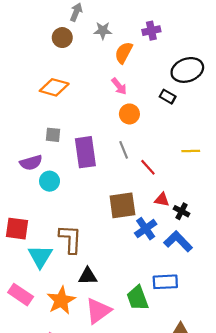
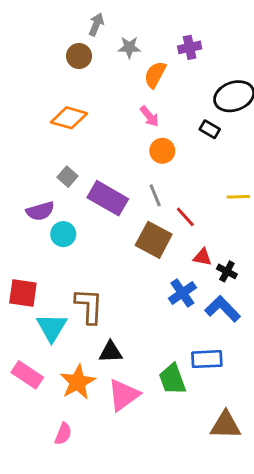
gray square: (53, 135) -> (68, 177), turned 35
purple rectangle: (85, 152) -> (108, 198), turned -52
brown square: (122, 205) -> (154, 240), moved, turned 36

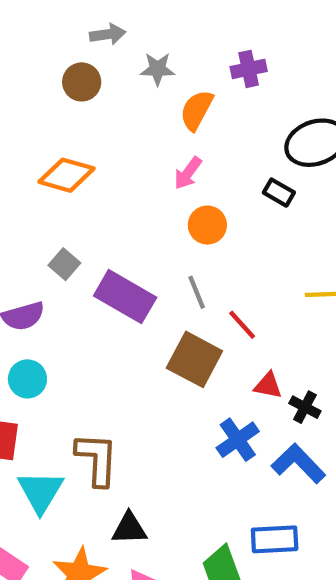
gray arrow: (96, 24) -> (108, 34), turned 60
pink arrow: (149, 116) -> (188, 173), turned 75
cyan circle: (63, 234) -> (27, 379), moved

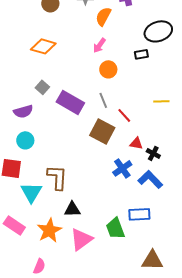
black rectangle: (279, 193) -> (141, 54), turned -40

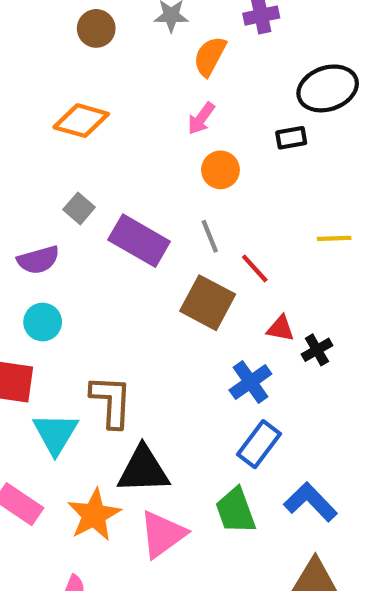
black cross: (153, 153) -> (317, 350), turned 32
blue L-shape: (150, 179) -> (310, 502), moved
black triangle: (72, 209) -> (143, 470), size x1.5
blue rectangle: (139, 214) -> (259, 444), moved, turned -50

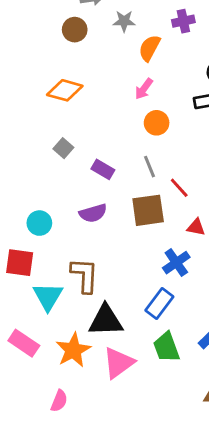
purple rectangle: (139, 241) -> (103, 169), size x0.6
purple semicircle: (38, 260) -> (93, 213), moved
brown square: (208, 303) -> (148, 210), turned -36
blue rectangle: (259, 444) -> (159, 304), moved

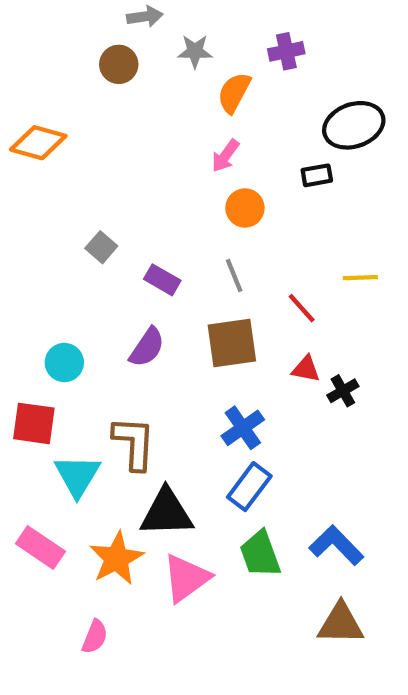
orange diamond: (65, 90) -> (38, 143), moved
red line: (179, 188) -> (302, 308), moved
purple semicircle: (93, 213) -> (147, 347), turned -40
blue cross: (176, 263) -> (243, 428), moved

